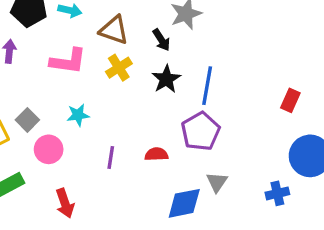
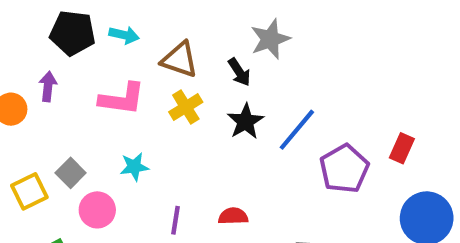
blue line: (207, 86) -> (297, 130), turned 30
purple pentagon: (201, 131) -> (344, 169), moved

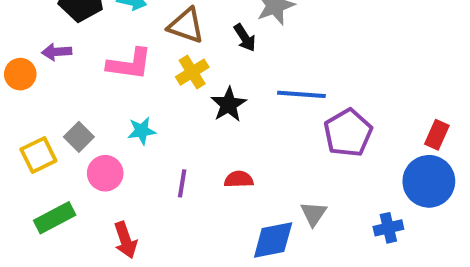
purple arrow: (48, 86) -> (57, 52), turned -100
black star: (245, 121) -> (229, 104), moved
blue line: (297, 130) -> (301, 94), turned 54
red rectangle: (402, 148) -> (437, 135), moved

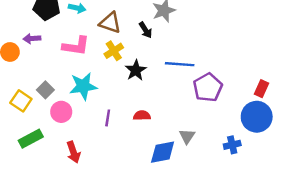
cyan star: (142, 131) -> (83, 86), size x1.6
yellow square: (38, 155) -> (21, 101), turned -30

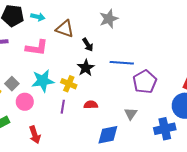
black arrow: (146, 30) -> (88, 45), moved
yellow cross: (114, 51) -> (69, 84), moved, turned -35
gray triangle: (187, 136) -> (131, 114), moved
blue cross: (232, 145) -> (165, 129), size x1.5

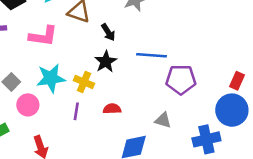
purple pentagon: (145, 82) -> (181, 79), turned 30
gray triangle: (131, 114) -> (163, 120), turned -48

